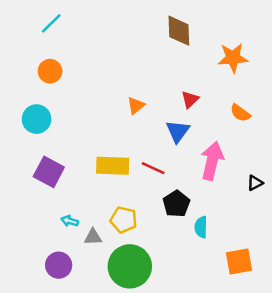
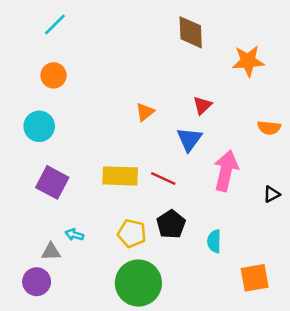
orange semicircle: (240, 113) -> (269, 128), moved, turned -30
black pentagon: (176, 204) -> (171, 224), moved
gray triangle: (93, 237) -> (51, 252), moved
purple circle: (59, 265) -> (37, 282), moved

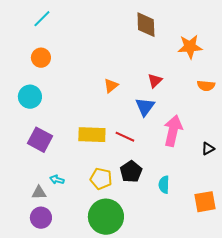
orange semicircle: (269, 128) -> (206, 86), moved
orange square: (255, 278) -> (205, 202), moved
purple circle: (37, 282) -> (41, 218), moved

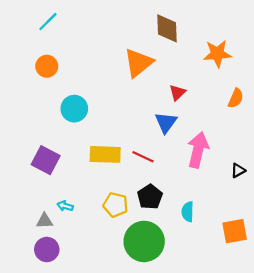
orange triangle: (111, 86) -> (138, 63), moved, size x1.8
orange semicircle: (206, 86) -> (236, 98), turned -72
cyan circle: (30, 97) -> (74, 109), moved
green circle: (106, 217) -> (144, 241), moved

